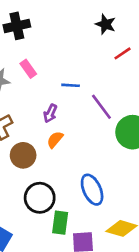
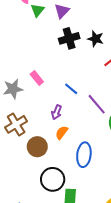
black cross: (17, 26) -> (69, 38), moved
blue line: (71, 85) -> (71, 89), turned 40
blue ellipse: (92, 190) -> (84, 155), moved, turned 35

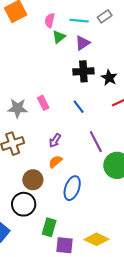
blue line: (71, 89) -> (79, 107), moved
brown circle: (37, 147) -> (33, 180), moved
black circle: (53, 179) -> (24, 204), moved

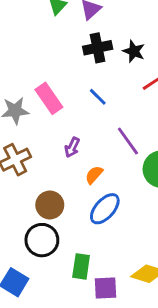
pink rectangle: (43, 103) -> (49, 98), size x1.5
orange semicircle: (55, 162) -> (94, 175), moved
blue ellipse: (72, 188) -> (105, 209), turned 30

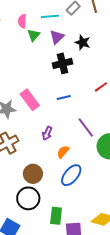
black star: (134, 51) -> (83, 42), moved
blue line: (98, 97) -> (64, 97), turned -56

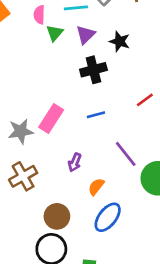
pink rectangle: (30, 100) -> (51, 119), turned 70

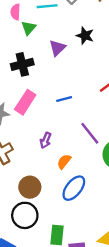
purple triangle: (86, 35) -> (57, 48), moved
black cross: (93, 70) -> (22, 64), moved

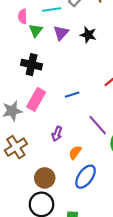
purple triangle: (57, 48) -> (61, 33), moved
black cross: (22, 64) -> (32, 65), turned 30

